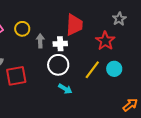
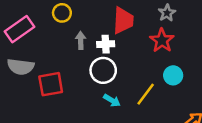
gray star: (119, 19) -> (167, 13), moved
yellow circle: (22, 29) -> (62, 13), moved
yellow line: (92, 70) -> (146, 94), moved

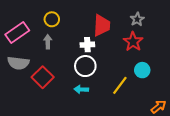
gray arrow: (81, 40) -> (48, 42), moved
red square: (51, 84) -> (43, 77), turned -35
cyan arrow: (112, 100) -> (81, 89), moved, turned 152

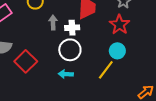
gray arrow: (48, 42) -> (53, 22), moved
cyan circle: (142, 70) -> (117, 51), moved

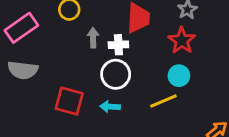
red square: (26, 61) -> (69, 101), moved, turned -30
yellow line: (106, 70) -> (163, 101), turned 30

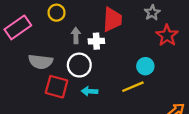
red star: (182, 41) -> (167, 35), moved
gray semicircle: (23, 70) -> (41, 62), moved
white circle: (116, 74) -> (79, 65), moved

